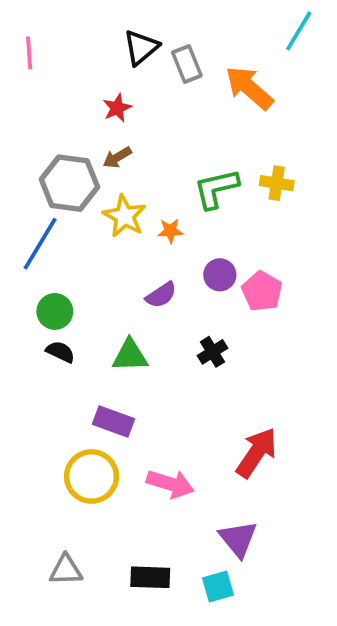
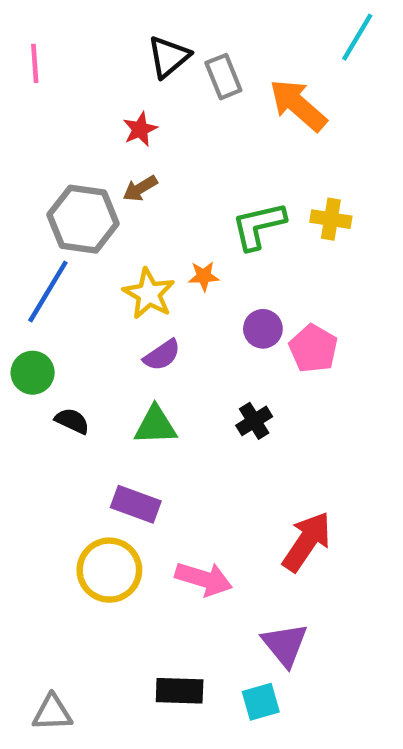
yellow star: (124, 216) -> (149, 294), moved
purple semicircle: (161, 295) -> (162, 355), moved
green circle: (55, 311) -> (33, 373), moved
gray triangle: (66, 570) -> (52, 713), moved

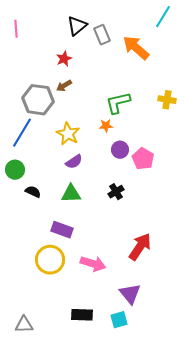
yellow cross: (331, 219) -> (167, 100), moved
orange star: (204, 276) -> (106, 126), moved

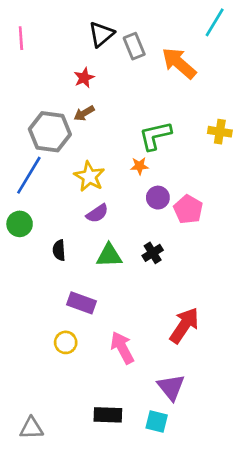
black semicircle: (33, 192) -> (59, 250), moved, turned -119
green triangle: (71, 194) -> (109, 256), moved
yellow circle: (50, 260) -> (66, 342), size x0.6
pink arrow: (93, 264) -> (122, 348), turned -135
cyan square: (119, 320) -> (157, 421), turned 30

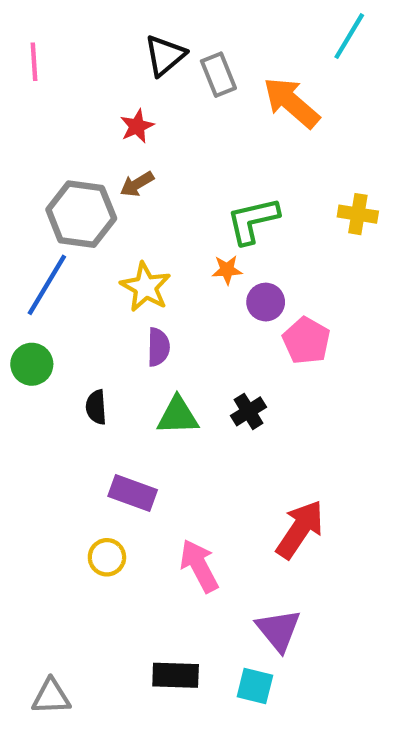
purple circle: (158, 198) -> (266, 302), moved
purple semicircle: (97, 213) -> (158, 347), turned -55

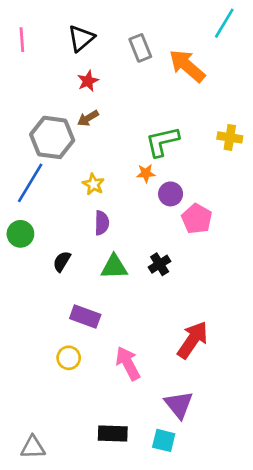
black triangle: (165, 55) -> (81, 38), moved
yellow star: (146, 287) -> (93, 184), size x0.7
black semicircle: (96, 407) -> (62, 261), turned 35

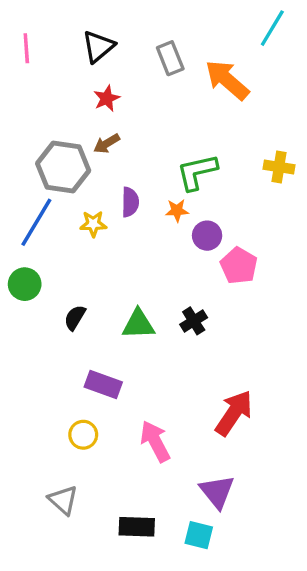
yellow star: (93, 184) -> (93, 224), moved, turned -30
purple semicircle: (102, 223) -> (130, 202), moved
gray triangle: (33, 447) -> (63, 500), moved, turned 44

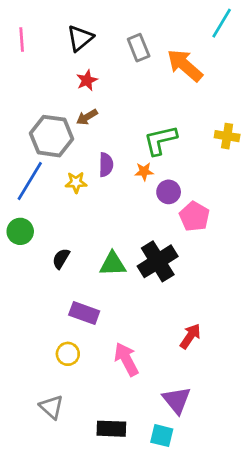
black cross: (194, 321) -> (158, 261), size x1.8
red arrow: (234, 413) -> (190, 336), size x0.7

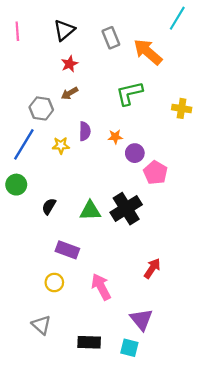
gray hexagon: (52, 136) -> (41, 108), size x0.7
green L-shape: (160, 140) -> (129, 93), moved

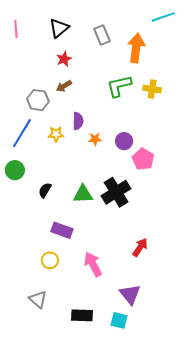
cyan line: (177, 18) -> (163, 17), turned 40
orange arrow: (148, 52) -> (136, 48), turned 56
yellow cross: (182, 108) -> (152, 89), moved
orange star: (115, 137) -> (95, 139), moved

